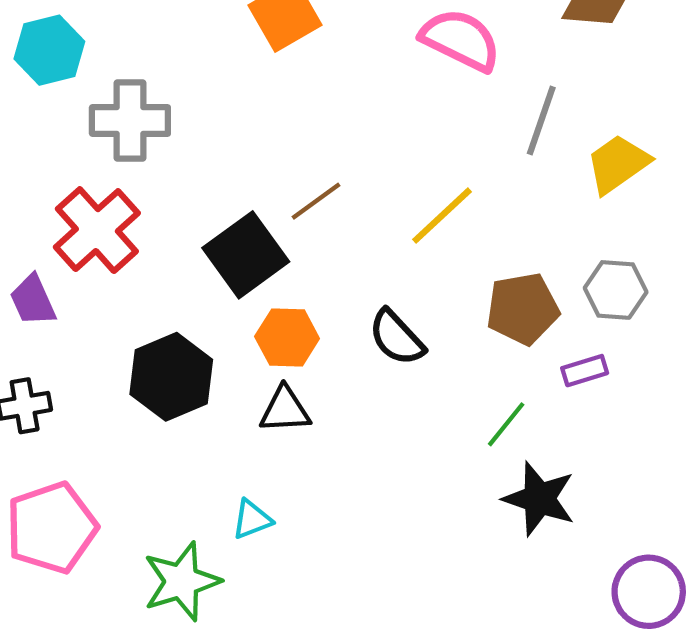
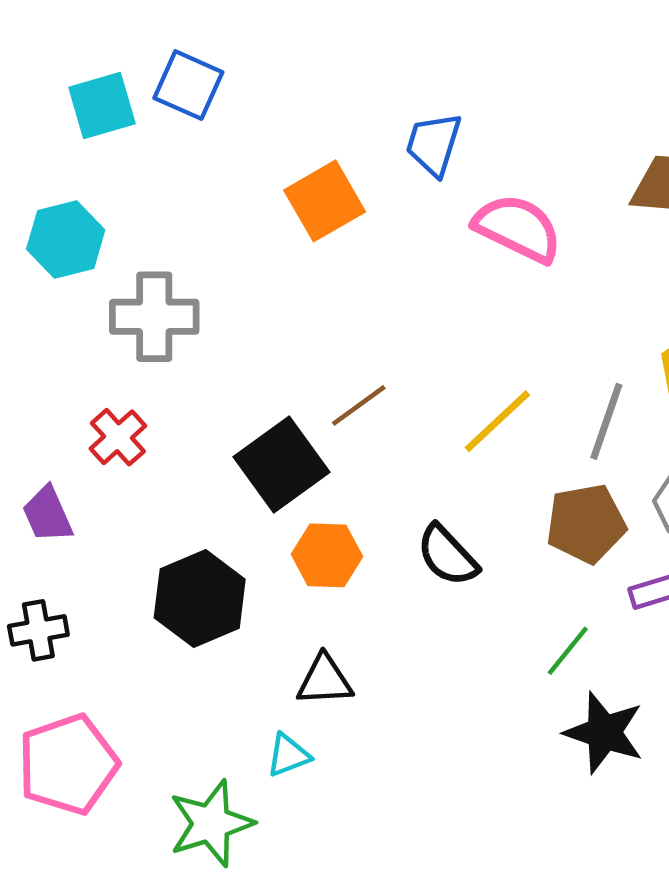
gray line: (541, 121) -> (606, 421), moved
red cross: (97, 230) -> (118, 437), size x0.6
black triangle: (285, 410) -> (325, 680), moved

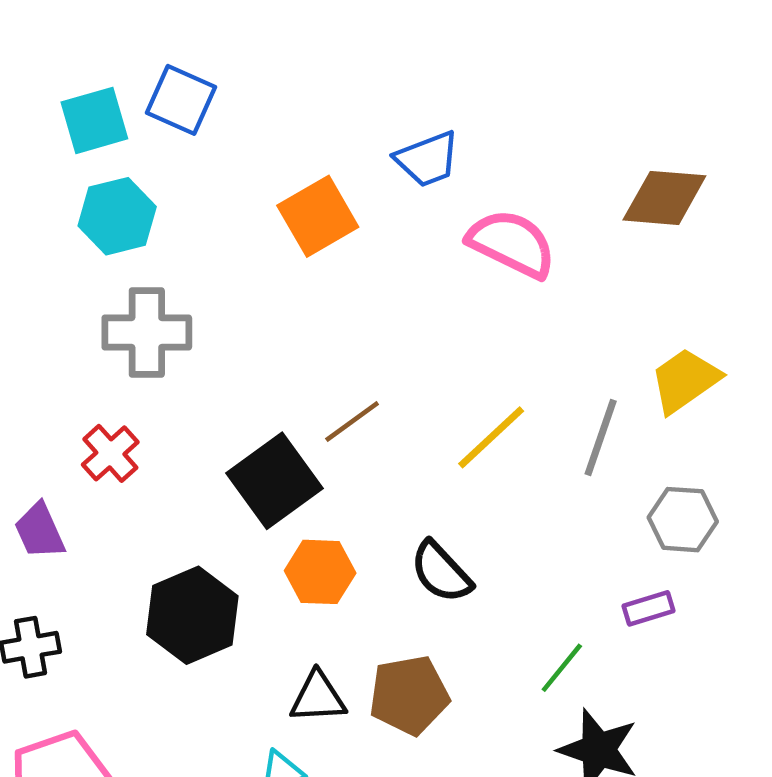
blue trapezoid: (434, 144) -> (427, 159), turned -128
cyan hexagon: (66, 240) -> (117, 216), moved
brown pentagon: (586, 524) -> (409, 695), moved

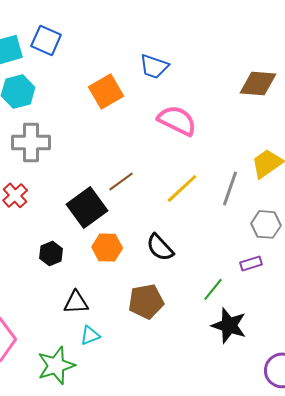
blue trapezoid: (427, 159) -> (154, 66), turned 40
pink semicircle: (512, 244) -> (177, 120), moved
black hexagon: (192, 615) -> (51, 253), moved, size x0.6
black triangle: (318, 697) -> (76, 302), moved

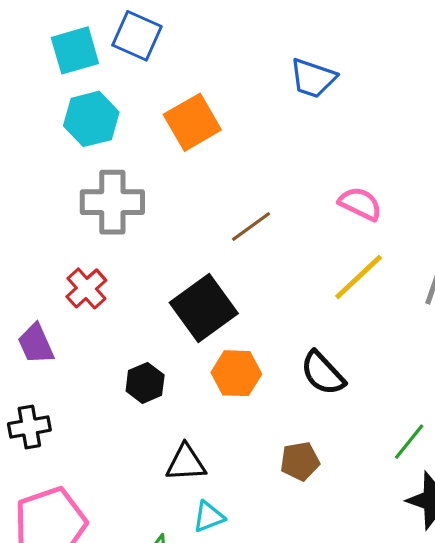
orange square: (106, 91) -> (192, 122), moved
pink semicircle: (177, 120) -> (360, 204), moved, size x0.7
brown line: (121, 181) -> (251, 226), moved
brown pentagon: (146, 301) -> (300, 461), size x0.7

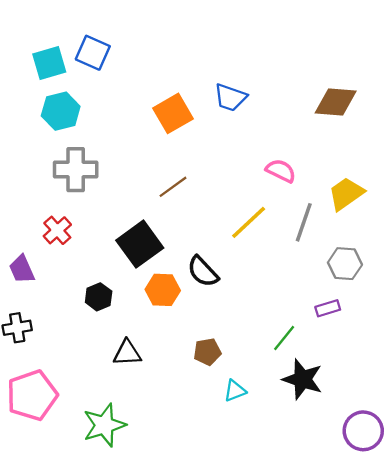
blue trapezoid: (313, 78) -> (230, 97), moved
orange square: (192, 122) -> (173, 113), moved
pink semicircle: (360, 204) -> (281, 171), moved
black semicircle: (323, 373) -> (203, 272), moved
cyan triangle: (209, 517) -> (235, 391), moved

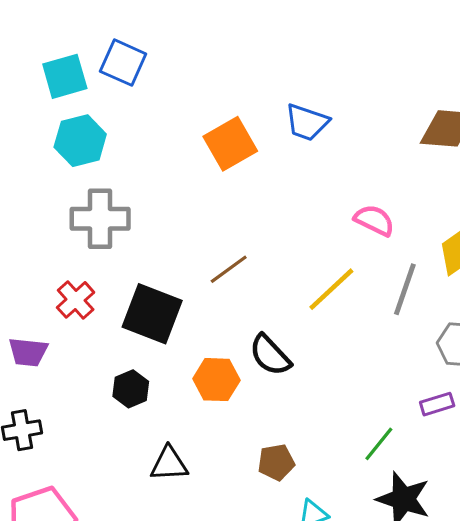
brown line: (173, 187) -> (229, 269), moved
black square: (140, 244) -> (152, 314), moved, turned -33
purple trapezoid: (22, 269) -> (28, 352), turned -60

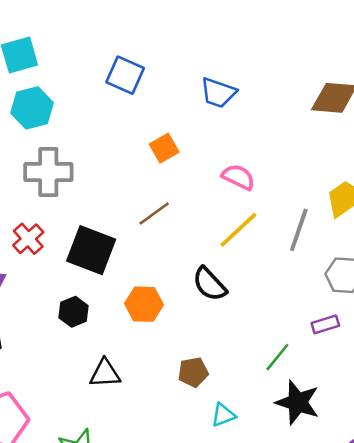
blue square: (123, 63) -> (125, 75), moved
orange square: (230, 144) -> (164, 148), moved, size x0.7
pink semicircle: (374, 220) -> (238, 177), moved
black semicircle: (270, 355) -> (209, 284), moved

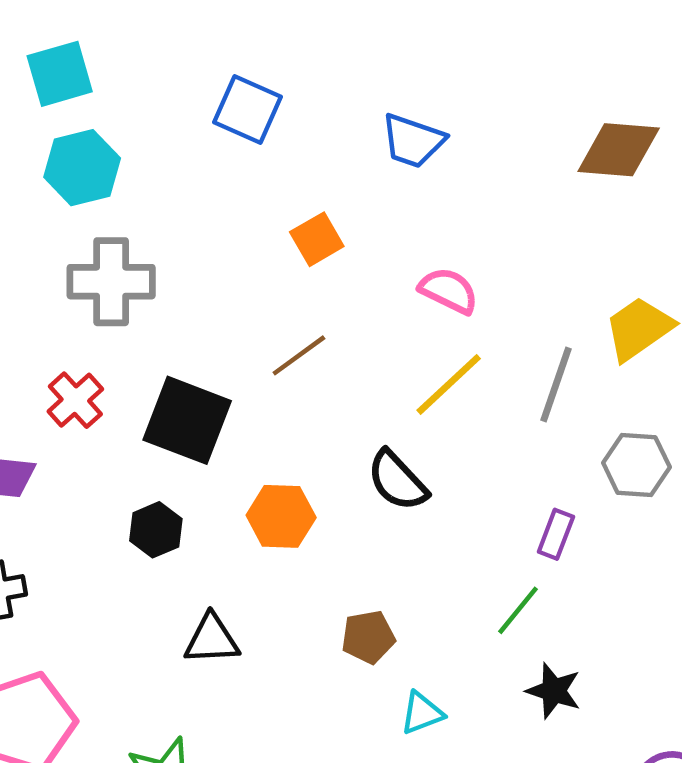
purple rectangle: (325, 324) -> (556, 534), moved, turned -52
black star: (298, 402) -> (554, 691), size x0.7

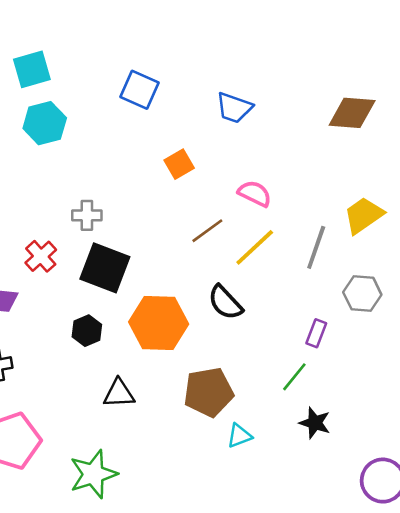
gray cross: (111, 282) -> (87, 215), moved, size x0.6
brown line: (299, 355) -> (207, 231), moved
orange hexagon: (281, 516) -> (159, 323), size x1.5
brown pentagon: (368, 637) -> (209, 392), size x1.6

